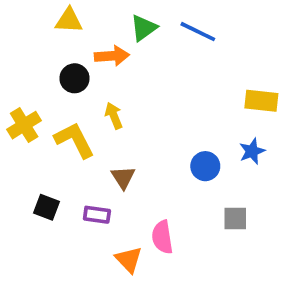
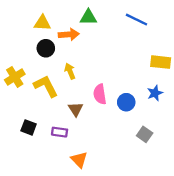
yellow triangle: (69, 20) -> (42, 23), moved
green triangle: (144, 28) -> (88, 17), turned 36
blue line: (198, 32) -> (137, 20), moved
gray square: (235, 218) -> (145, 134), turned 35
pink semicircle: (162, 237) -> (100, 94), moved

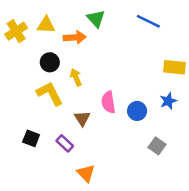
green triangle: (88, 17) -> (96, 19), turned 48
black circle: (46, 48) -> (50, 62), moved
yellow cross: (15, 77) -> (16, 31), moved
purple rectangle: (60, 132) -> (65, 143), turned 35

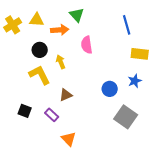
blue line: (148, 21) -> (127, 25), moved, turned 48
pink semicircle: (108, 102) -> (87, 45), moved
brown triangle: (82, 118) -> (66, 95), turned 40
gray square: (157, 146) -> (126, 117), size x1.6

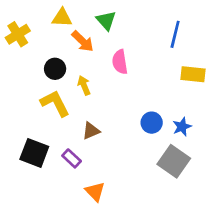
yellow triangle: (37, 20) -> (62, 18), moved
blue line: (127, 25) -> (175, 34), turned 30
orange arrow: (60, 30) -> (83, 41), turned 48
blue star: (135, 81) -> (182, 127), moved
black square: (25, 111) -> (34, 153), size x1.5

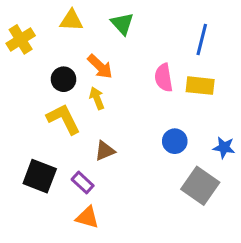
orange arrow: (83, 41) -> (100, 66), moved
pink semicircle: (120, 62) -> (164, 78), moved
yellow rectangle: (193, 74) -> (200, 86), moved
blue star: (182, 127) -> (224, 148), moved, turned 30
orange triangle: (95, 192) -> (87, 217), moved, turned -30

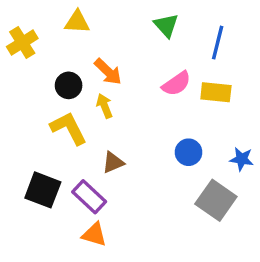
green triangle: (122, 24) -> (166, 25), moved
pink semicircle: (164, 78) -> (177, 84), turned -116
purple rectangle: (83, 182) -> (89, 197), size x1.4

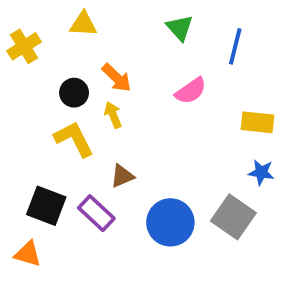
yellow rectangle: (216, 92) -> (258, 122), moved
blue circle: (189, 152) -> (170, 222), moved, size x1.6
orange triangle: (94, 234) -> (28, 254), moved

